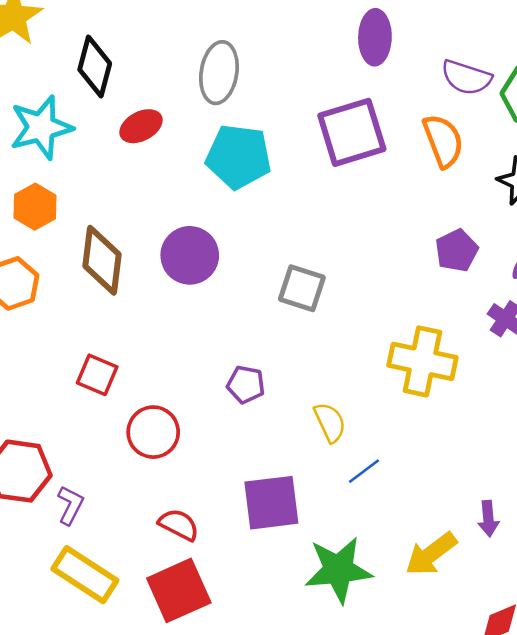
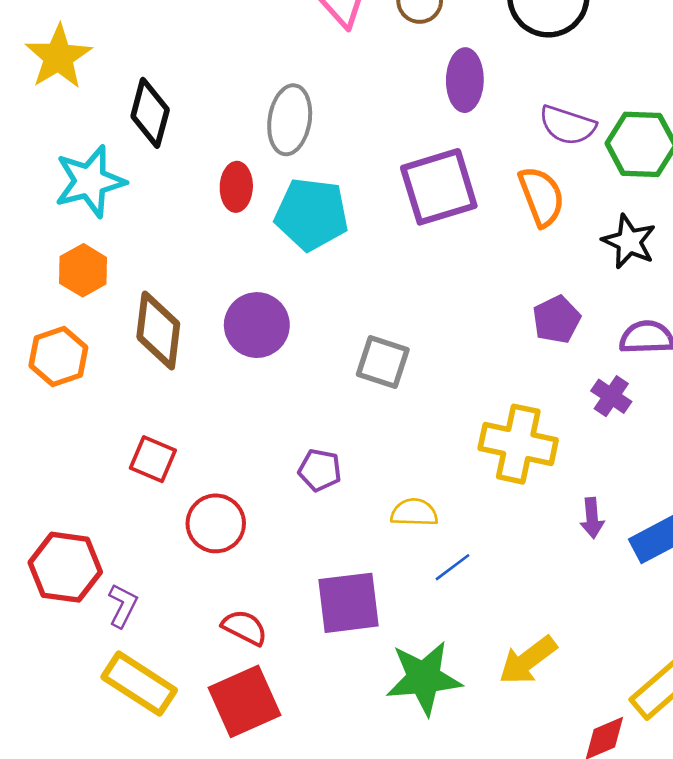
red ellipse: (141, 126) -> (236, 187), moved, turned -60
yellow semicircle: (330, 422) -> (414, 512), turned -63
purple arrow: (488, 519) -> (592, 518), moved

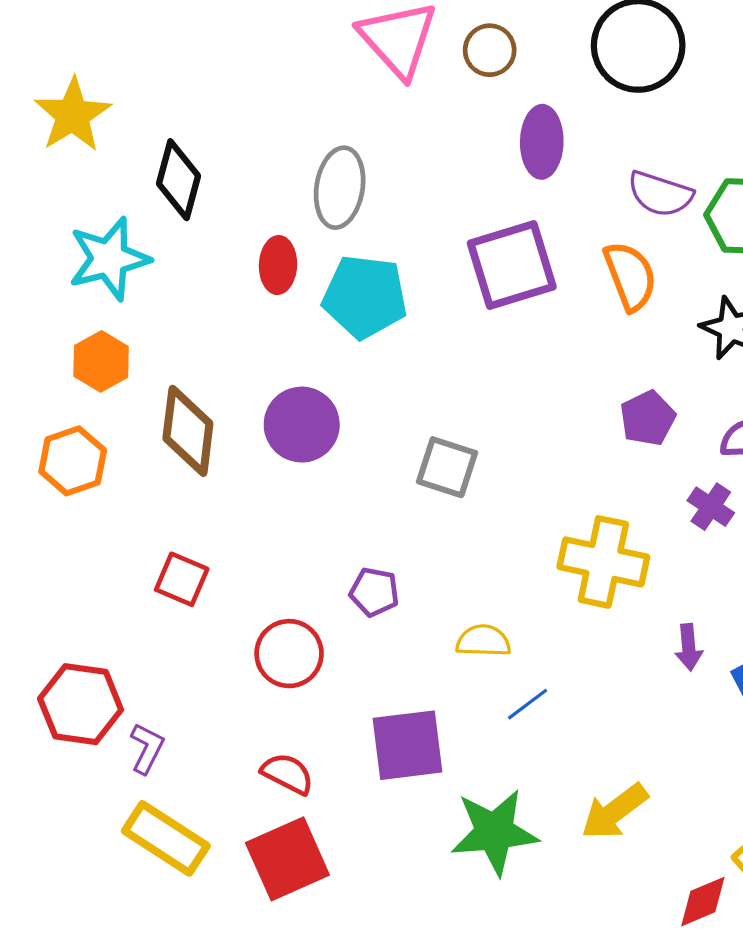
red circle: (216, 523) -> (289, 654), moved

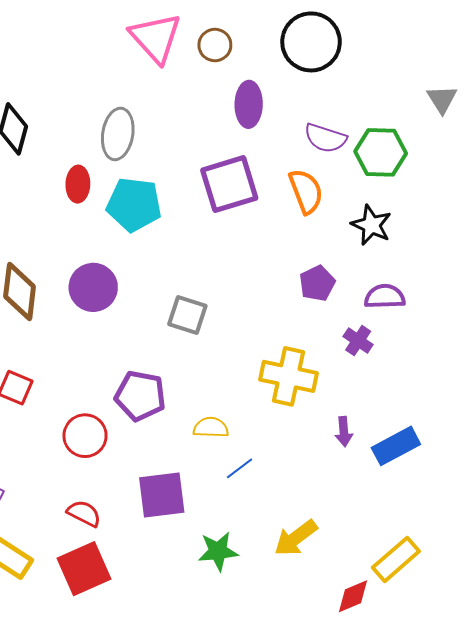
purple pentagon: (374, 592) -> (140, 396), size x1.6
green star: (494, 832) -> (218, 551), size x0.7

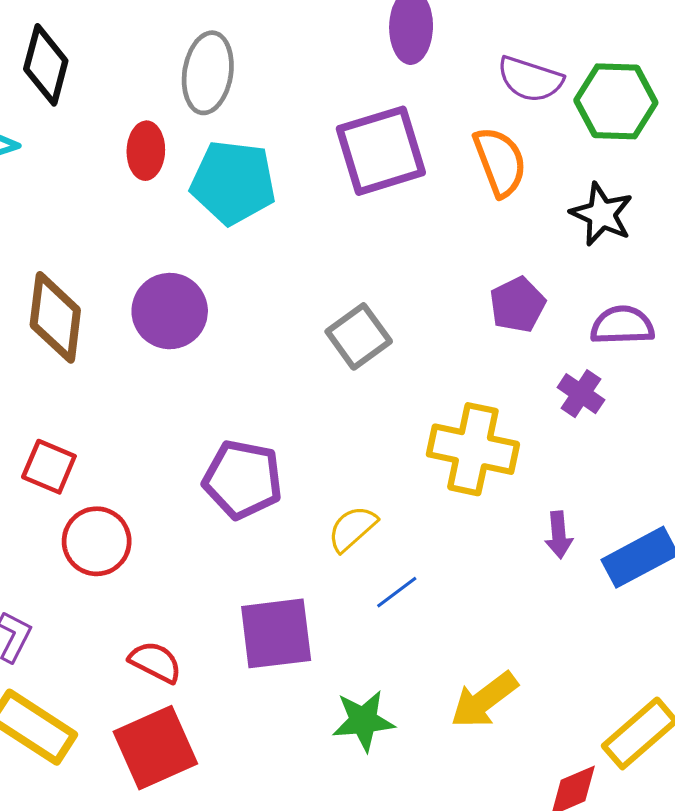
gray square: (187, 315) -> (359, 336), moved, turned 36
yellow semicircle: (211, 427) -> (352, 529), turned -44
red circle: (85, 436) -> (97, 541), moved

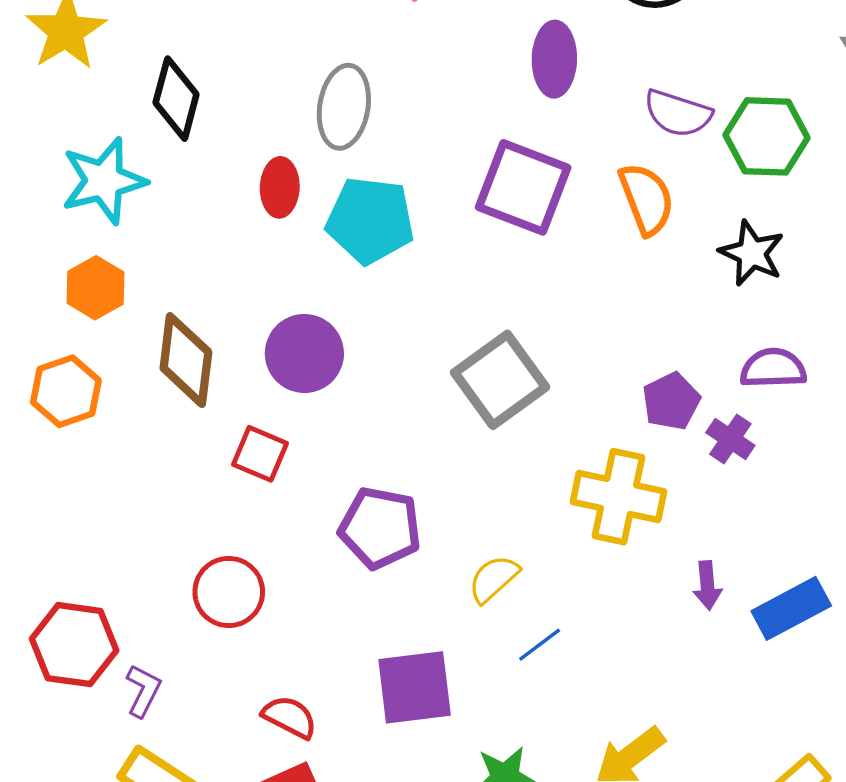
purple square: (381, 151) -> (523, 187), turned 38
purple pentagon: (517, 305) -> (671, 401), moved
gray square: (359, 336) -> (500, 380), size x1.4
red square: (49, 467) -> (260, 454), moved

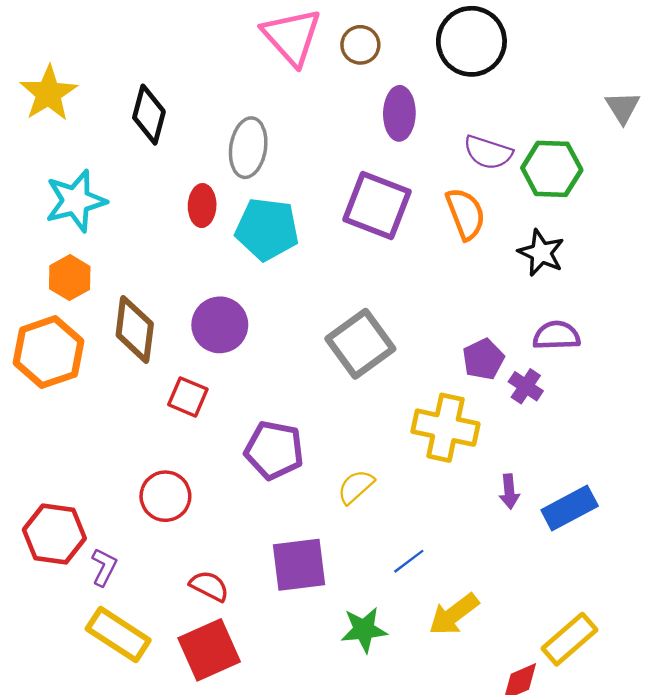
black diamond: (176, 99) -> (149, 115), moved
orange hexagon: (66, 391) -> (48, 352), size x1.4
blue line: (540, 645) -> (409, 561), moved

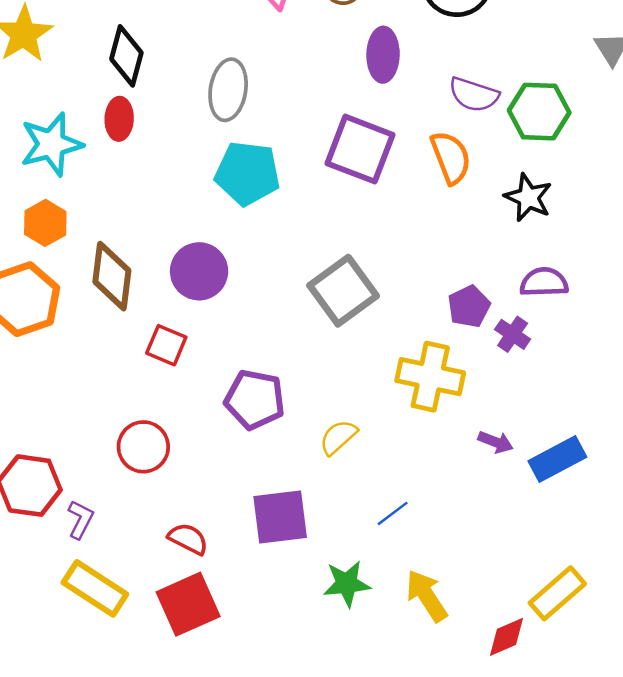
red ellipse: (202, 206) -> (119, 119), moved
purple arrow: (509, 491) -> (496, 442), turned -64
yellow arrow: (454, 614) -> (427, 596), moved, turned 94

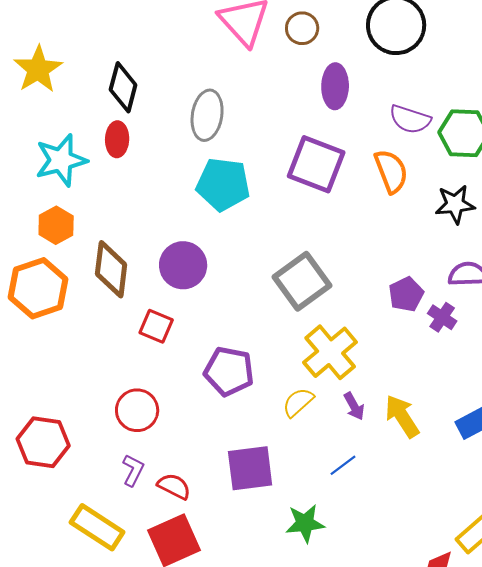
black star: (528, 197) -> (455, 204), turned -30
yellow cross: (430, 377) -> (330, 352), moved, turned 38
purple arrow: (496, 442) -> (354, 406), moved, turned 40
purple L-shape: (80, 519) -> (133, 470), moved
yellow arrow: (427, 596) -> (402, 416), moved

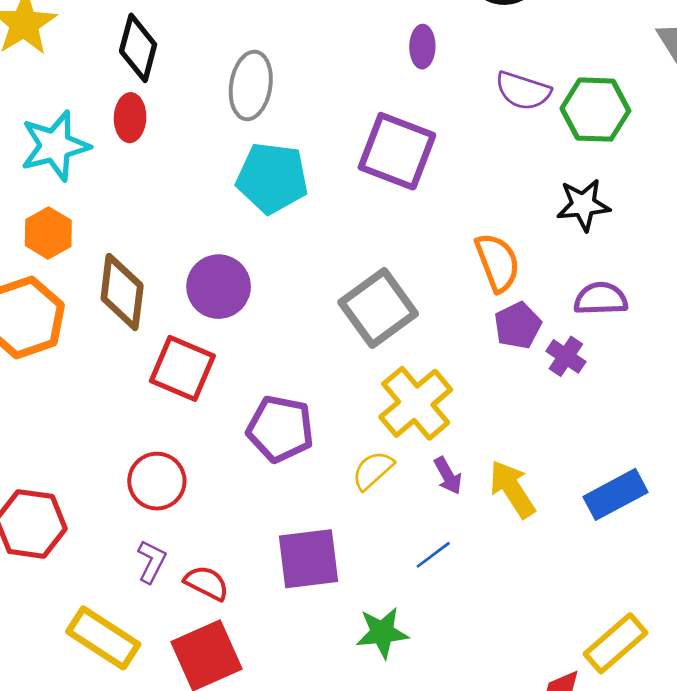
purple ellipse: (335, 86) -> (422, 47), size x0.7
orange semicircle: (391, 171) -> (498, 262), moved
red square: (156, 326) -> (182, 368), size x1.4

